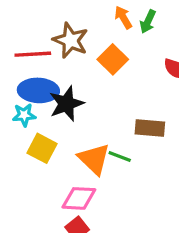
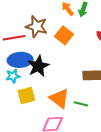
yellow square: (42, 148) -> (26, 96), turned -36
green line: (120, 157) -> (81, 104), moved

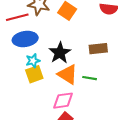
black star: (38, 66) -> (60, 53), moved
cyan star: (13, 76) -> (33, 61), moved

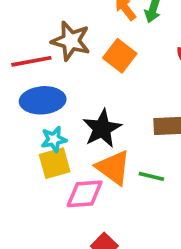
pink diamond: (63, 101) -> (85, 194), moved

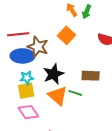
brown star: (71, 41) -> (38, 47), moved
green line: (151, 176) -> (75, 93), moved
pink diamond: (85, 194) -> (28, 112), moved, turned 55

